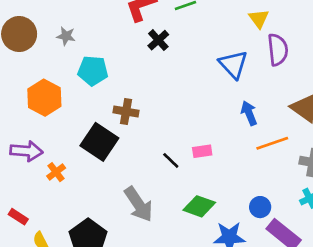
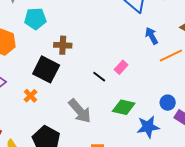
pink rectangle: (202, 151) -> (121, 67), turned -32
orange cross: (56, 172) -> (31, 96), moved

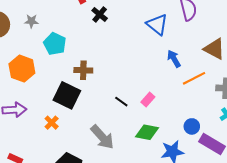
cyan pentagon: (35, 19) -> (55, 44), turned 30
pink rectangle: (121, 67) -> (148, 100), moved

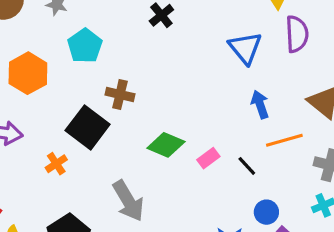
black line: (121, 102) -> (247, 166), moved
green diamond: (147, 132) -> (166, 145), moved

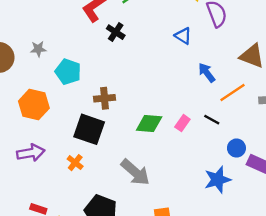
blue triangle: (245, 48) -> (183, 36), size x0.7

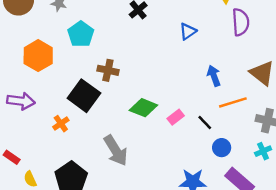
blue triangle: (183, 36) -> (188, 31), moved, turned 36
blue circle: (236, 148) -> (222, 148), moved

